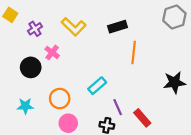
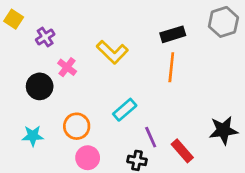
yellow L-shape: (74, 27) -> (112, 52), moved
black rectangle: (118, 27) -> (173, 34), moved
black star: (174, 82) -> (223, 130), moved

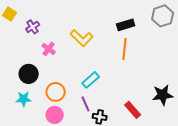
black circle: (40, 86) -> (29, 74), moved
purple line: (151, 137) -> (86, 104), moved
pink circle: (88, 158) -> (55, 115), moved

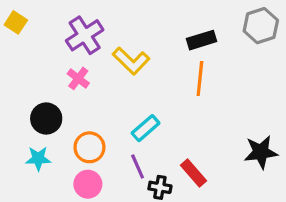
purple cross: (33, 27) -> (85, 35), moved, size x1.6
red rectangle: (133, 110) -> (194, 173), moved

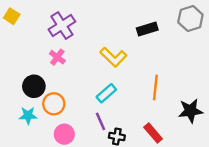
yellow L-shape: (131, 61) -> (113, 57), moved
orange line: (200, 78) -> (155, 87), moved
orange circle: (89, 147) -> (54, 104), moved
red rectangle: (194, 173) -> (153, 133), moved

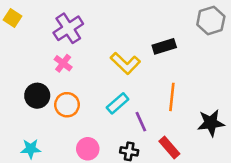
black rectangle: (147, 29) -> (164, 46), moved
orange circle: (54, 104) -> (67, 105), moved
cyan star: (28, 115) -> (31, 149), moved
purple line: (100, 121) -> (141, 122), moved
pink circle: (64, 134) -> (88, 149), moved

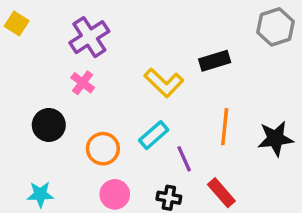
orange circle: (67, 105) -> (103, 149), moved
black star: (211, 123) -> (275, 139), moved

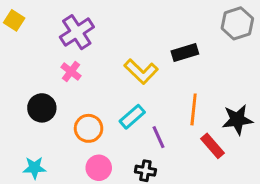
red rectangle: (221, 193) -> (213, 146), moved

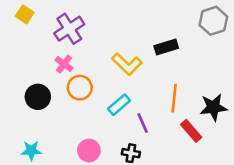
yellow square: (14, 20) -> (25, 14), moved
orange circle: (89, 128) -> (80, 88), moved

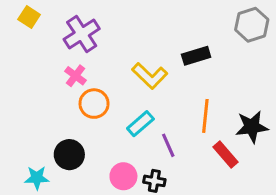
black circle: (38, 97) -> (69, 155), moved
pink circle: (89, 151) -> (123, 176), moved

